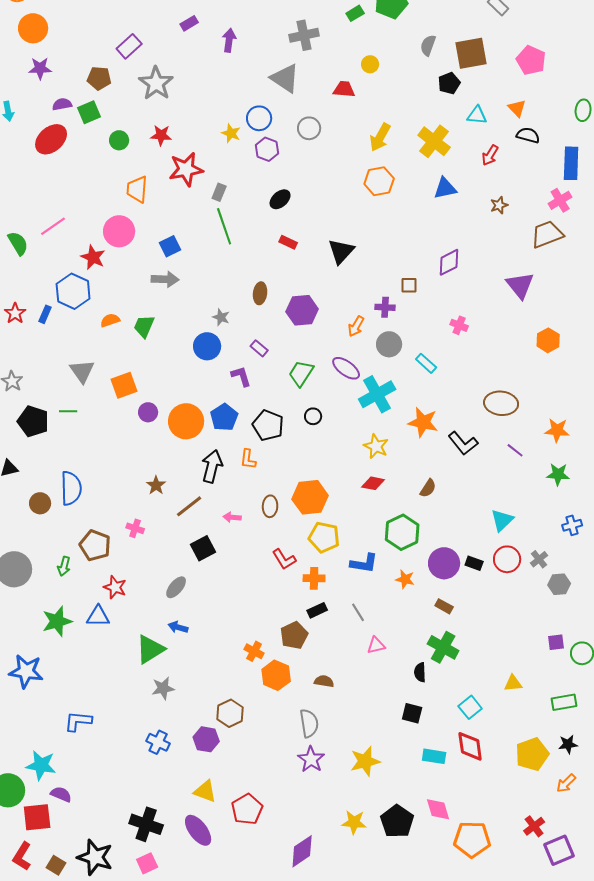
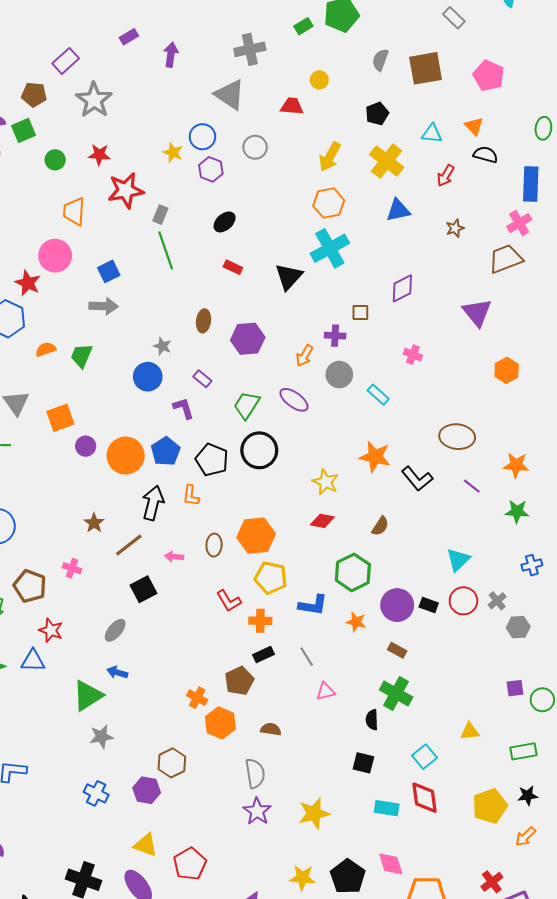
black pentagon: (449, 83) -> (377, 114), moved
cyan cross: (377, 394) -> (330, 248), moved
black circle: (313, 416) -> (259, 450), size x2.0

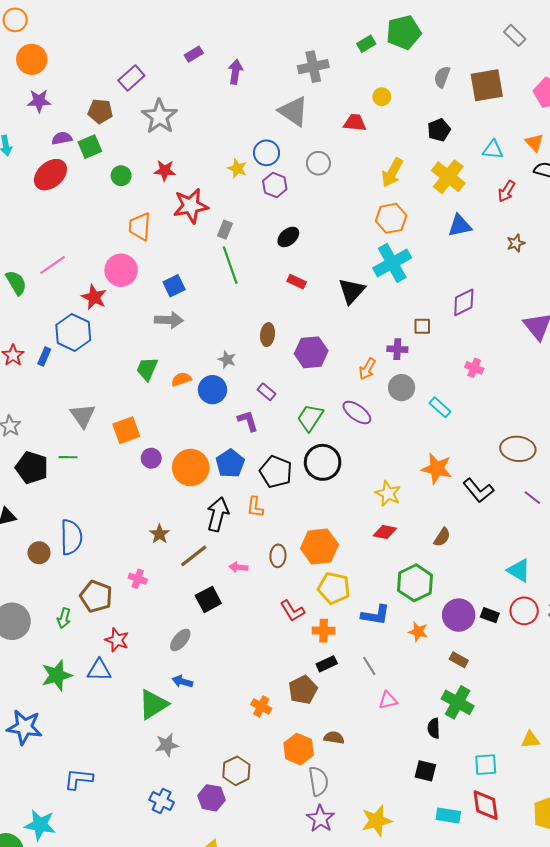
orange semicircle: (46, 349) -> (181, 379), moved
cyan triangle: (458, 560) -> (519, 570), turned -45
orange hexagon: (220, 723) -> (299, 749), moved
cyan square: (424, 757) -> (486, 765), turned 35

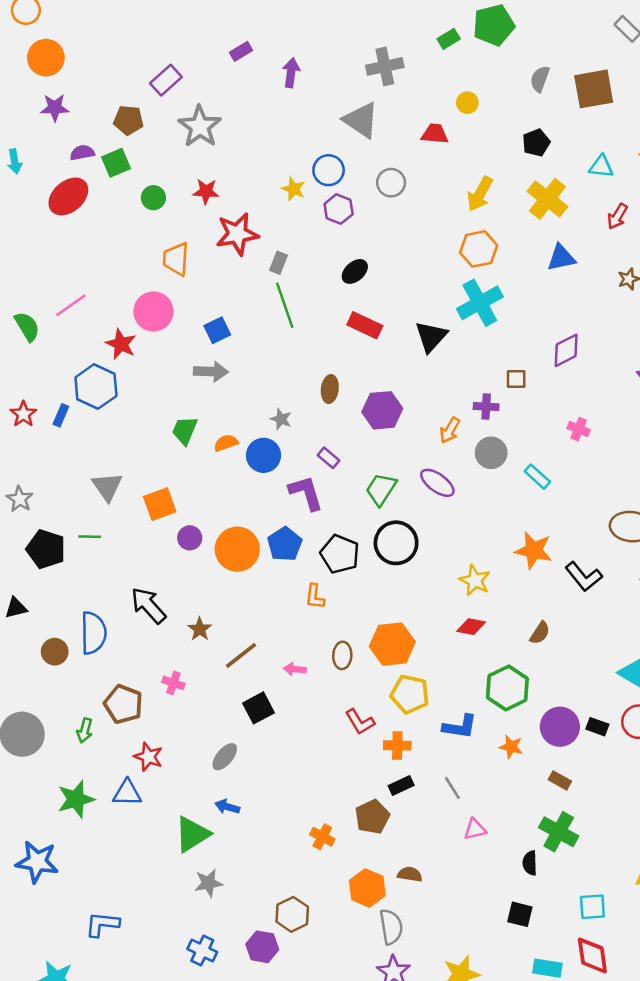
red rectangle: (297, 282) -> (365, 325), size x1.5
purple L-shape: (248, 421) -> (306, 493), size x1.4
black arrow: (218, 514) -> (148, 605), moved, turned -56

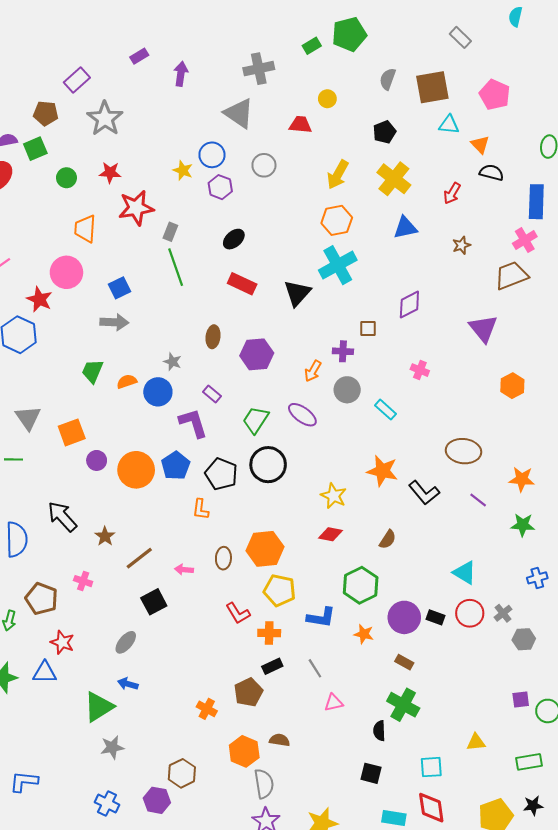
cyan triangle: (601, 166) -> (449, 125), moved

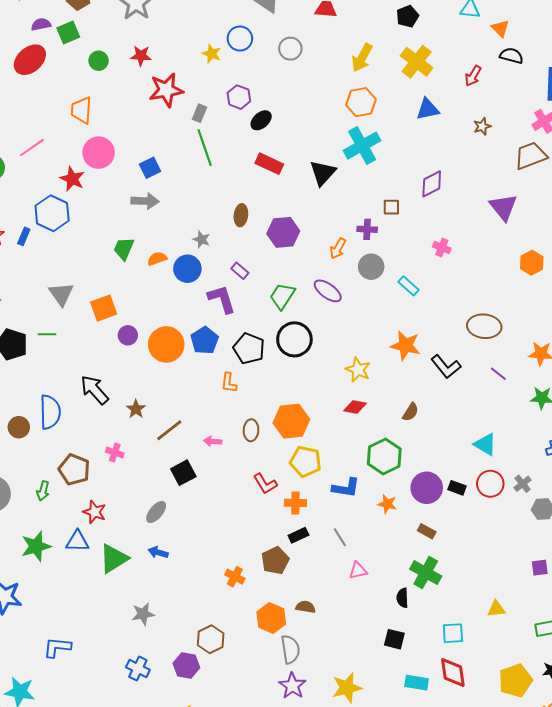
purple hexagon: (220, 187) -> (239, 97), moved
orange trapezoid: (85, 229) -> (81, 110), moved
green triangle: (99, 707) -> (114, 558), moved

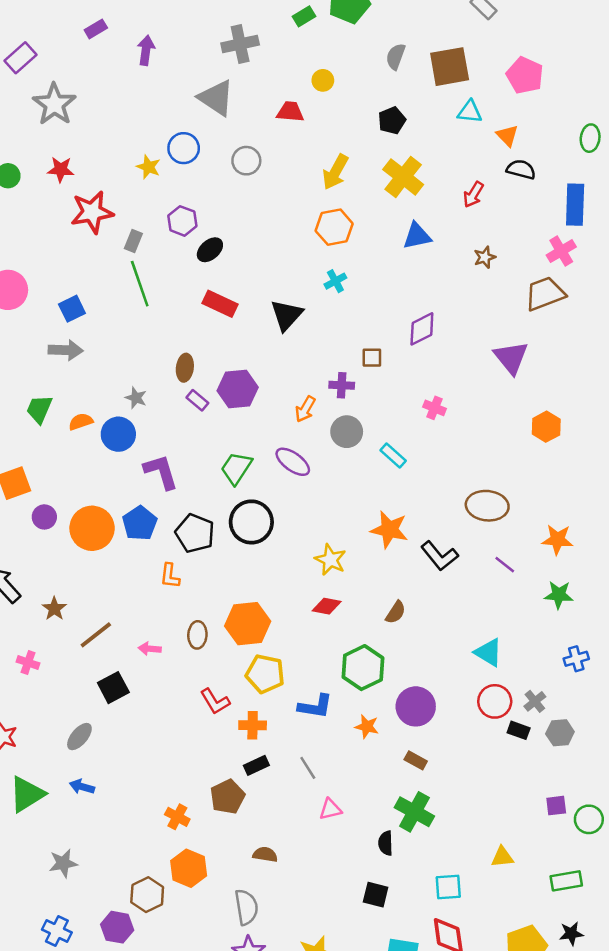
cyan cross: (362, 146) -> (335, 281), size x0.5
purple rectangle: (240, 271) -> (197, 400), moved
black rectangle: (457, 488) -> (519, 730), moved
orange hexagon: (271, 618) -> (189, 868), moved

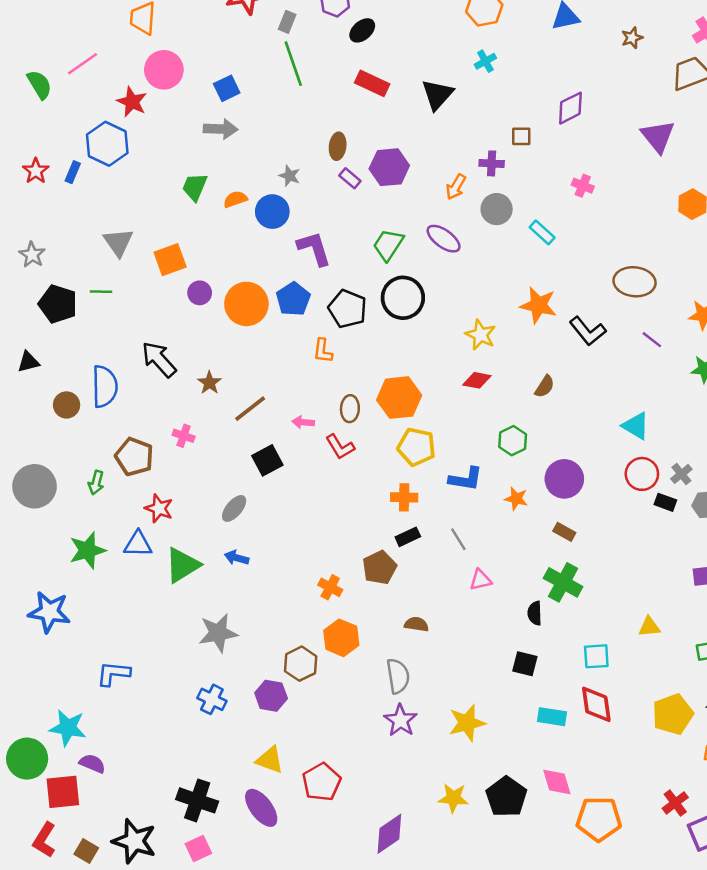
green hexagon: (363, 668) -> (513, 441), size x0.7
red L-shape: (215, 701) -> (340, 447), moved
gray star: (63, 863) -> (218, 633), size x1.4

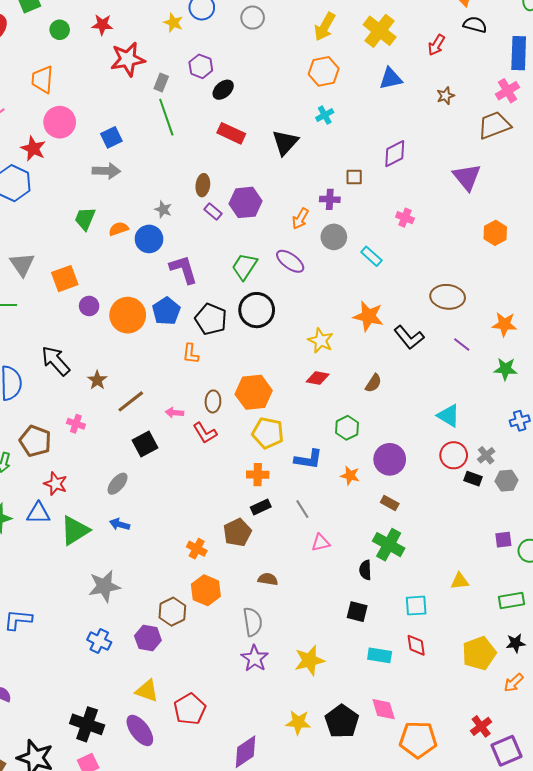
red diamond: (596, 704) -> (416, 645), size x0.7

